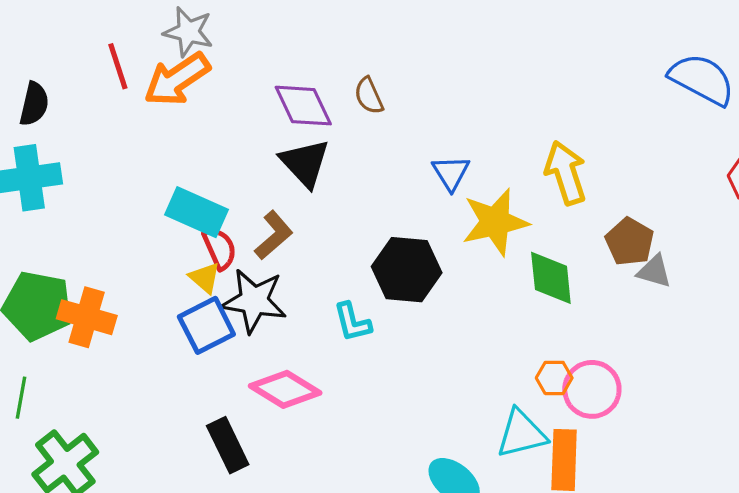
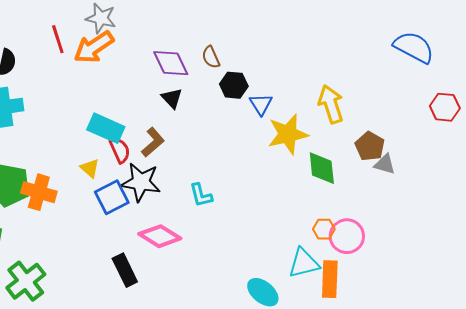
black triangle: (305, 163) -> (172, 98), size x0.7
black hexagon: (407, 270) -> (234, 85), moved, size x0.7
yellow triangle: (205, 278) -> (90, 168), moved

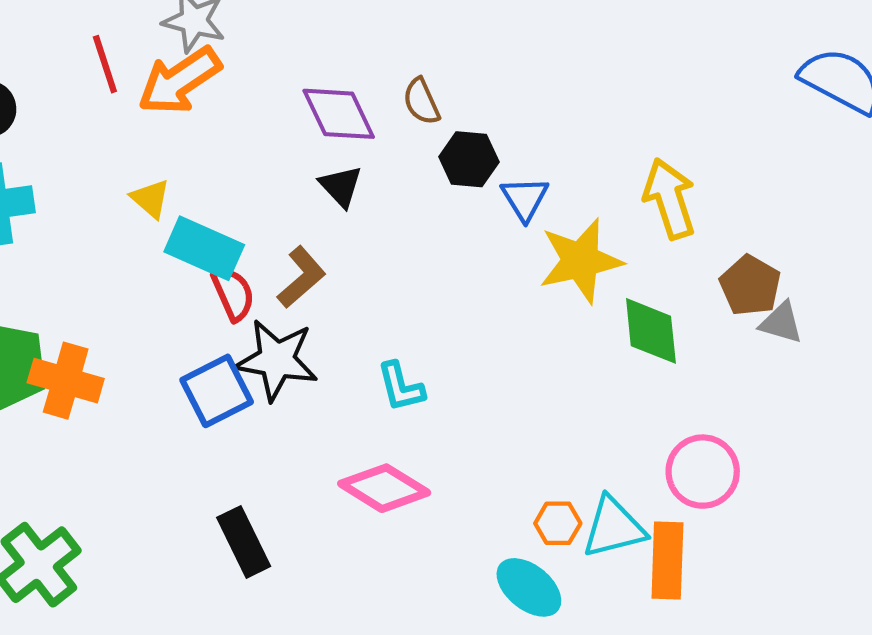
yellow triangle: (90, 168) -> (150, 199), moved
orange hexagon: (324, 229) -> (558, 523), moved
pink diamond: (160, 236) -> (384, 488), moved

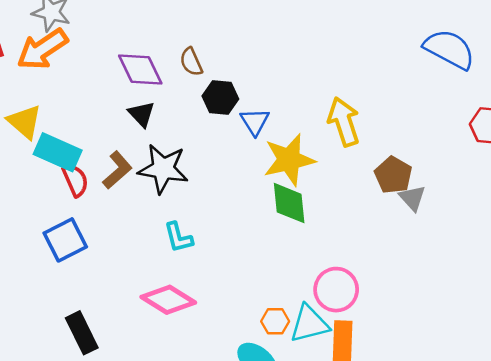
yellow triangle: (150, 199) -> (25, 122), size x1.4
gray triangle: (781, 323) -> (412, 198), turned 32
green diamond: (651, 331) -> (289, 203), moved
black star: (277, 360) -> (163, 169), moved
pink circle: (703, 472) -> (336, 290), moved

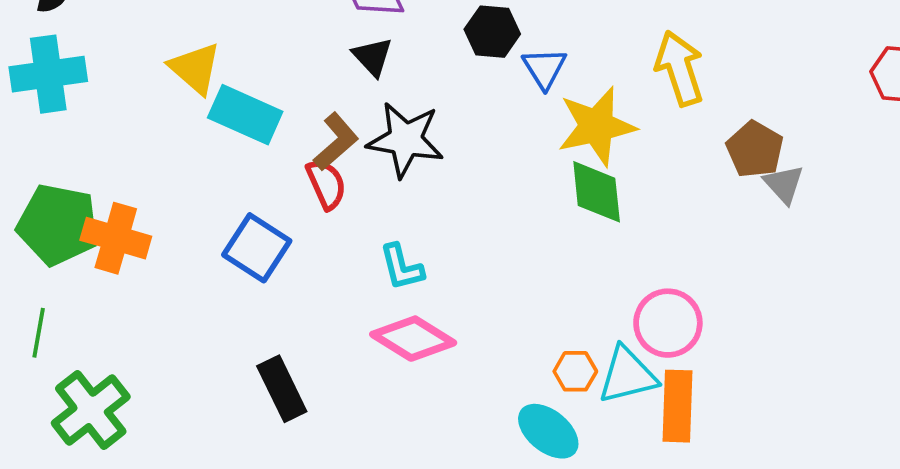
red semicircle: (75, 180) -> (326, 184), moved
cyan L-shape: (178, 237) -> (402, 267), moved
blue square: (65, 240) -> (257, 248), turned -30

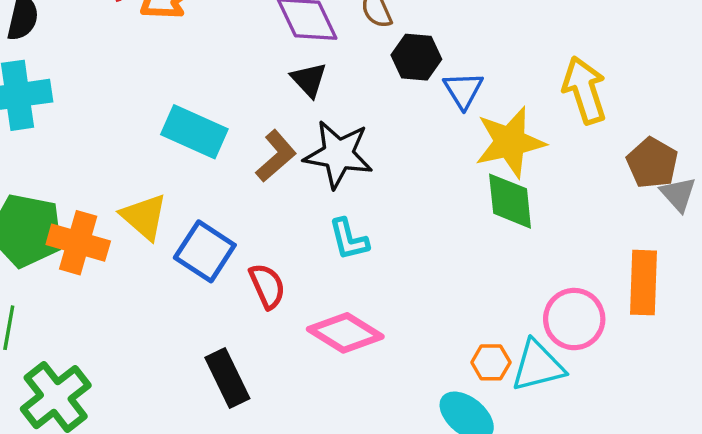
yellow triangle: (195, 68) -> (144, 217), moved
red semicircle: (326, 184) -> (267, 286), moved
cyan L-shape: (402, 267) -> (349, 239), moved
orange rectangle: (678, 406) -> (644, 283), moved

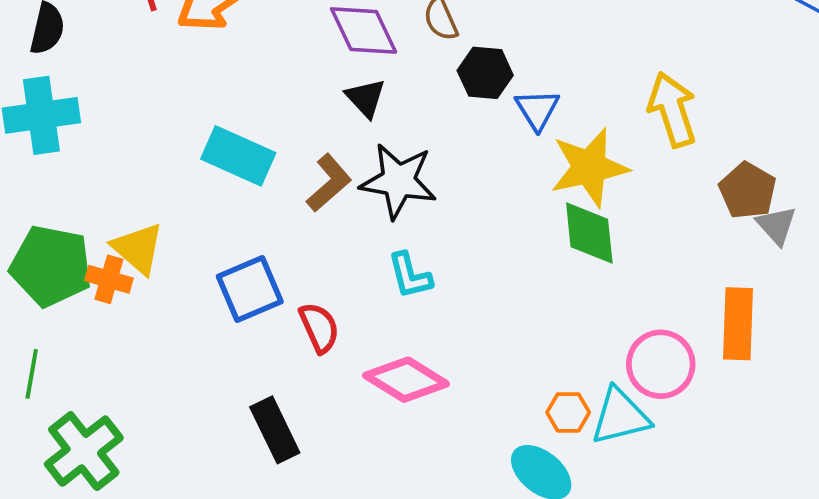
yellow triangle: (144, 217) -> (138, 248), moved
orange cross: (78, 243) -> (109, 279), size x0.7
blue square: (205, 251) -> (250, 289), turned 34

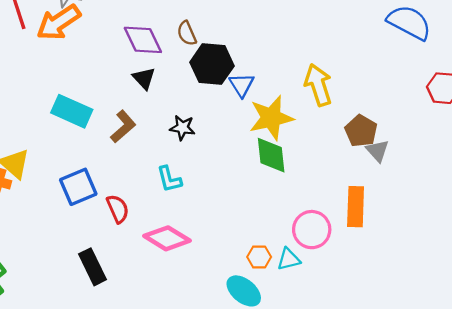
black hexagon: (485, 73) -> (212, 64), size x1.4
black star: (398, 181) -> (182, 128), moved, size x0.6
cyan triangle: (620, 416) -> (289, 259), size x0.7

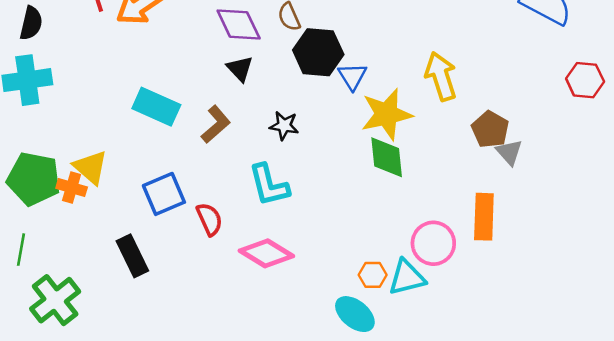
cyan L-shape: (169, 179) -> (269, 185), size x1.4
cyan triangle: (289, 259) -> (407, 277), size x1.4
black rectangle: (92, 267) -> (132, 256), moved

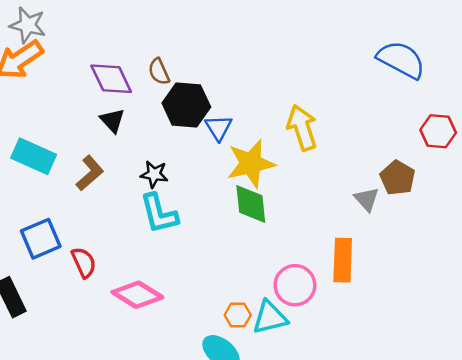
brown pentagon: (490, 129) -> (398, 178), moved
cyan L-shape: (269, 185) -> (159, 214), moved

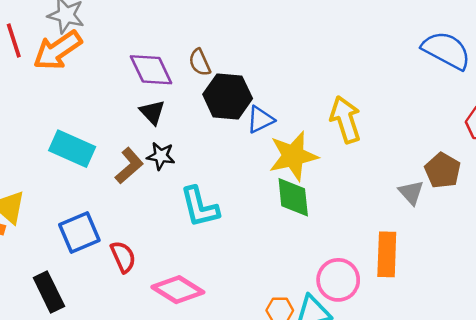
blue triangle: (219, 128) -> (260, 119), turned 36
black star: (154, 174) -> (161, 156), moved

